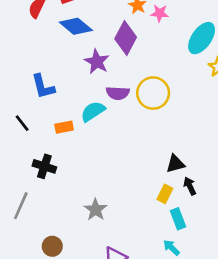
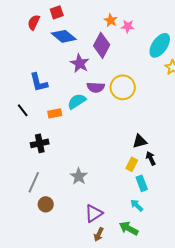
black cross: (44, 166) -> (40, 143), turned -30
gray line: (21, 206) -> (34, 182), moved

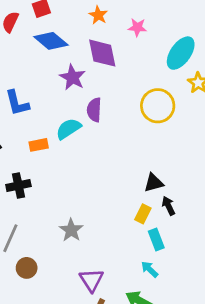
orange star: (111, 20) -> (98, 15), moved
purple diamond: (102, 45) -> (102, 53), turned -40
purple semicircle: (96, 87) -> (94, 110), turned 90
yellow circle: (123, 87) -> (158, 106), moved
purple triangle: (94, 213) -> (91, 280), turned -30

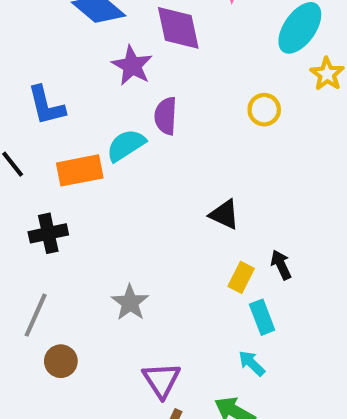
yellow circle: (158, 106) -> (264, 110), size x0.6
orange rectangle: (39, 145) -> (80, 170), size x1.5
black triangle: (154, 183) -> (224, 214), moved, turned 40

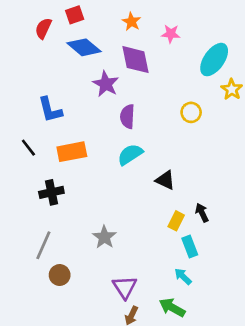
cyan semicircle: (126, 145) -> (130, 154), moved

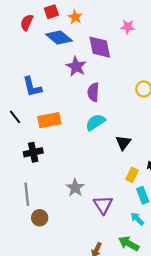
orange star: (131, 22) -> (75, 17), moved
black triangle: (165, 180) -> (123, 143), turned 42
gray line: (43, 245) -> (27, 194), turned -30
purple triangle: (125, 287) -> (103, 205), moved

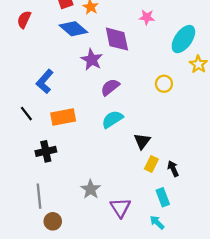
red semicircle: (27, 22) -> (24, 20), moved
blue L-shape: (32, 87) -> (45, 81), turned 55
purple semicircle: (93, 92) -> (110, 87), turned 48
yellow rectangle: (132, 175) -> (151, 164), moved

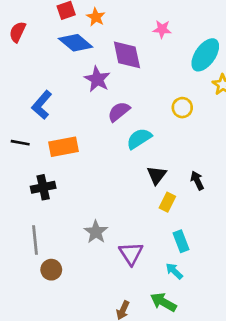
black line: (26, 114) -> (20, 143), turned -42
cyan semicircle: (112, 119) -> (139, 139), moved
black arrow: (173, 169) -> (197, 181), moved

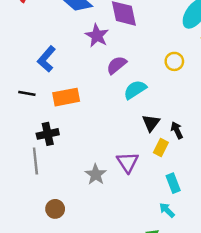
black arrow: (197, 181) -> (177, 130), moved
gray line: (35, 240) -> (35, 161), moved
purple triangle: (131, 253) -> (128, 162), moved

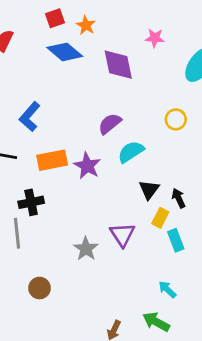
purple star: (97, 36) -> (87, 166), moved
cyan rectangle: (173, 183) -> (176, 240), moved

